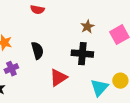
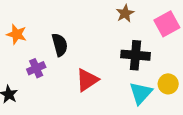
black cross: (82, 54) -> (135, 55), moved
purple cross: (11, 69) -> (36, 68), moved

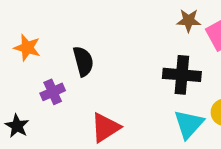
brown star: (125, 13) -> (189, 21), moved, turned 30
red triangle: (87, 80) -> (105, 128), moved

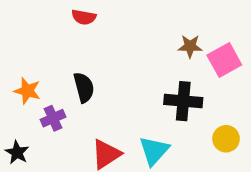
orange star: (27, 48) -> (27, 91), moved
cyan triangle: (189, 124) -> (154, 151), moved

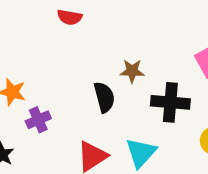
brown star: (190, 46) -> (132, 71), moved
black semicircle: (84, 87) -> (104, 97), moved

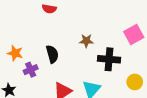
black semicircle: (104, 97) -> (52, 54), moved

